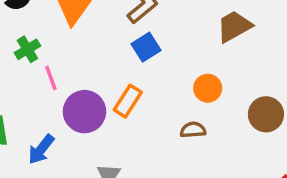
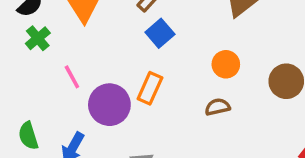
green cross: (27, 49) -> (38, 38), moved

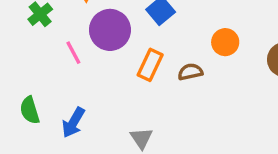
purple circle: (109, 105) -> (110, 30), moved
brown semicircle: (218, 107) -> (190, 72), moved

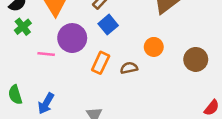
pink line: (73, 53) -> (46, 54), turned -56

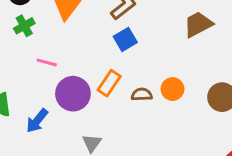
purple circle: (72, 38) -> (73, 94), moved
orange circle: (154, 47) -> (172, 89), moved

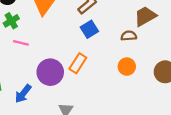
pink line: (47, 62) -> (21, 43), moved
brown semicircle: (142, 94) -> (129, 36), moved

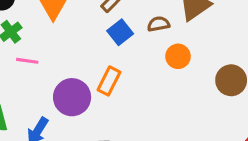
brown semicircle: (129, 36) -> (158, 24), moved
orange circle: (127, 67) -> (178, 56), moved

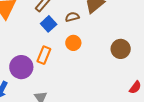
orange circle: (178, 56) -> (73, 43), moved

